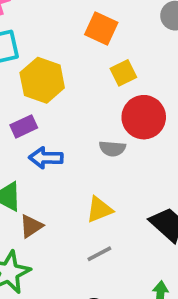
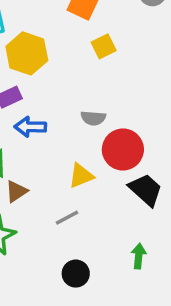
red circle: (144, 117) -> (123, 150), moved
gray line: (99, 254) -> (67, 218), moved

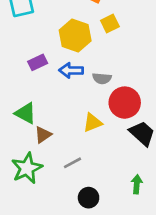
yellow hexagon: (27, 53) -> (75, 36), moved
blue arrow: (30, 127) -> (71, 70), moved
gray line: (67, 218) -> (72, 163), moved

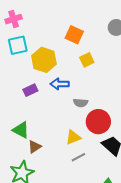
yellow hexagon: (75, 36) -> (44, 60), moved
blue arrow: (71, 70) -> (60, 84), moved
gray line: (72, 163) -> (78, 157), moved

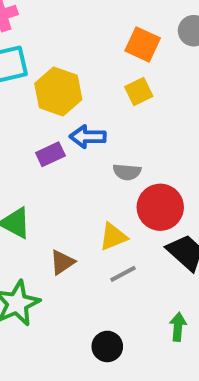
orange square: (74, 35) -> (143, 44), moved
purple rectangle: (30, 90) -> (50, 154), moved
brown triangle: (35, 147) -> (62, 262), moved

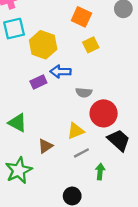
orange square: (143, 44) -> (81, 17), moved
green arrow: (178, 327) -> (100, 172), moved

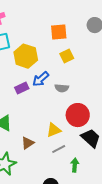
orange square: (81, 17) -> (59, 32), turned -30
blue arrow: (61, 72) -> (41, 79), turned -42
gray semicircle: (84, 92) -> (62, 88), moved

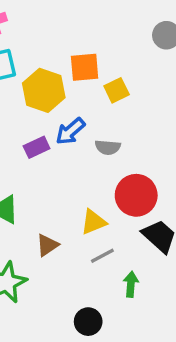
orange square: (59, 32) -> (85, 67), moved

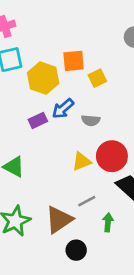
yellow triangle: (93, 222) -> (81, 161), moved
brown triangle: (47, 245) -> (59, 220), moved, size x1.6

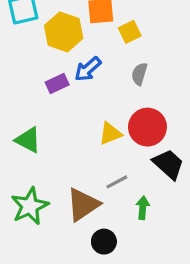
gray semicircle: (91, 120) -> (139, 74), moved, turned 102

